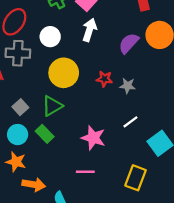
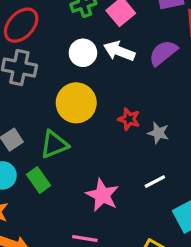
white arrow: (89, 30) -> (119, 51), turned -95
white circle: (50, 37) -> (83, 53), moved
purple semicircle: (129, 43) -> (163, 53), moved

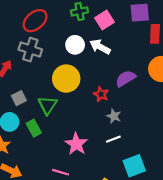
purple semicircle: (163, 53) -> (126, 78), moved
gray star: (158, 133) -> (114, 116), moved
green triangle: (54, 144) -> (47, 105), turned -42

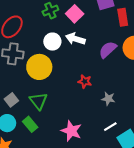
purple semicircle: (126, 78) -> (108, 50), moved
yellow circle: (66, 79) -> (39, 67), moved
gray star: (114, 116) -> (108, 99), moved
white line: (113, 139) -> (110, 127), moved

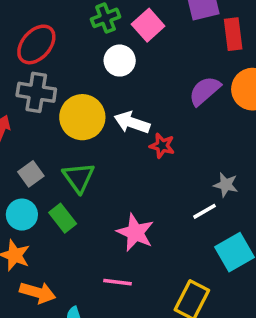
white arrow: (75, 39) -> (132, 123), moved
white circle: (52, 42) -> (120, 61), moved
gray star: (108, 99) -> (226, 185), moved
white line: (110, 127) -> (204, 211), moved

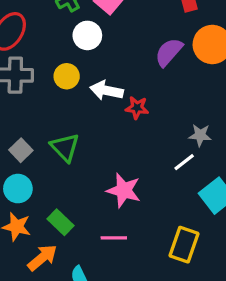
yellow circle: (82, 117) -> (67, 76), moved, size x0.6
green rectangle: (63, 218) -> (61, 222), moved
orange arrow: (38, 293) -> (42, 258), turned -48

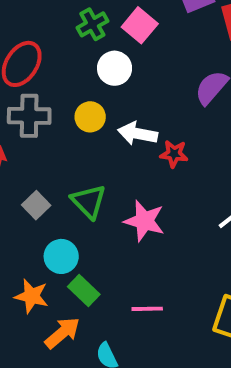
cyan circle: (18, 189) -> (61, 256), moved
pink star: (124, 190) -> (144, 221), moved

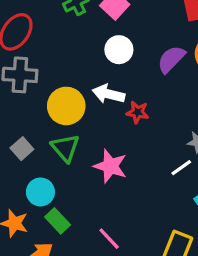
white circle: (115, 68) -> (119, 50), moved
yellow circle: (90, 117) -> (66, 106), moved, size x1.5
pink line: (147, 309) -> (109, 239), turned 45

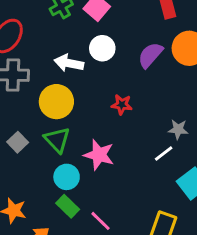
white arrow: (109, 94) -> (69, 63), moved
cyan circle: (40, 192) -> (67, 177), moved
green rectangle: (58, 221) -> (68, 206), moved

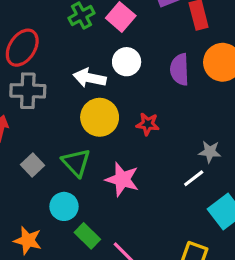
purple semicircle: (150, 55) -> (180, 69), turned -44
yellow circle: (56, 102) -> (100, 117), moved
cyan circle: (67, 177) -> (64, 206), moved

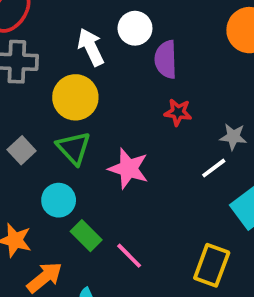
purple semicircle: (180, 69) -> (166, 59), moved
white arrow: (90, 78) -> (91, 47), turned 52
yellow circle: (100, 117) -> (75, 97), moved
red star: (148, 124) -> (178, 112), moved

